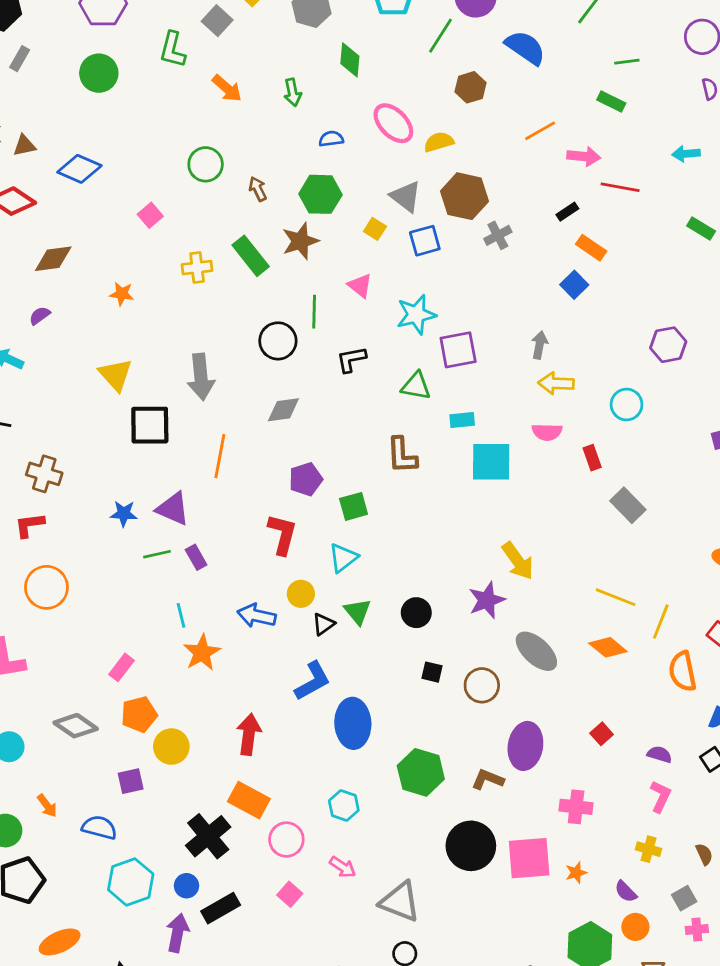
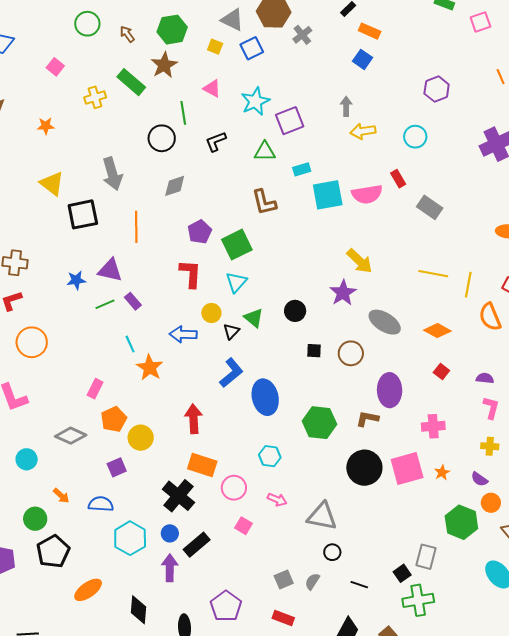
pink semicircle: (547, 432) -> (367, 194), moved, size x1.4
green square: (354, 506) -> (237, 245), size x1.4
orange diamond: (608, 647) -> (437, 331), moved

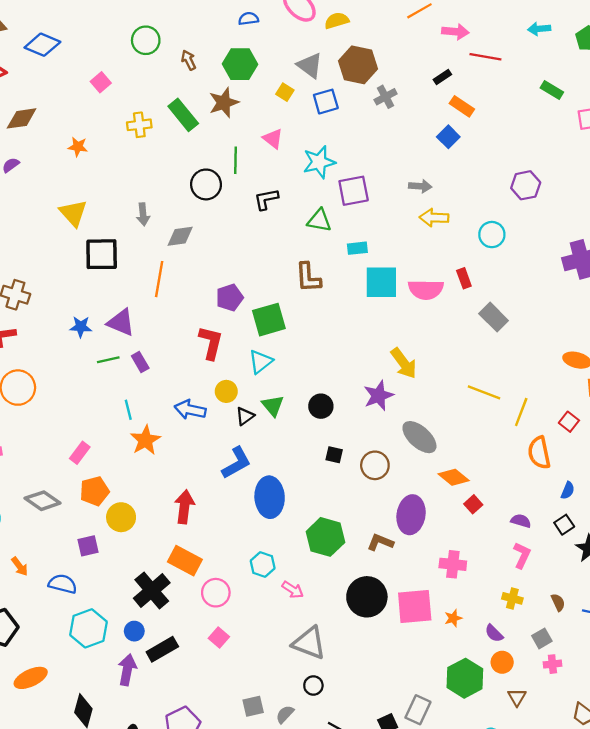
gray arrow: (346, 106) -> (420, 186), turned 84
gray arrow: (112, 174) -> (143, 214), size x0.6
gray diamond: (175, 186) -> (180, 236), moved
orange diamond: (437, 331) -> (454, 477), moved
pink arrow: (277, 500) -> (293, 590), moved

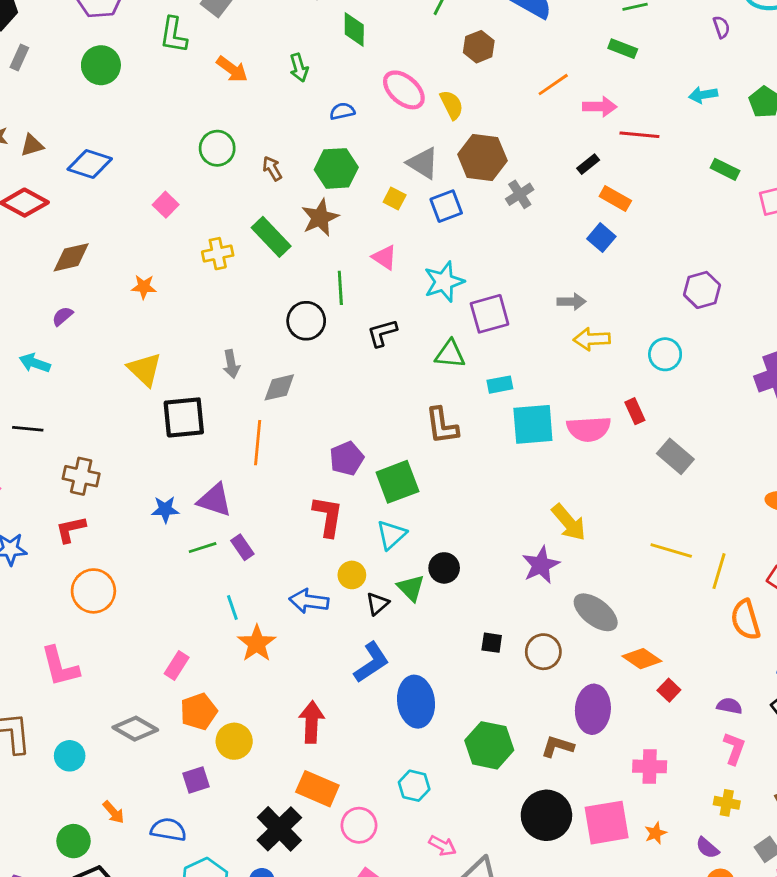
yellow semicircle: (337, 21) -> (452, 105), turned 85
black circle: (321, 406) -> (444, 568), moved
pink arrow: (293, 590) -> (442, 846), moved

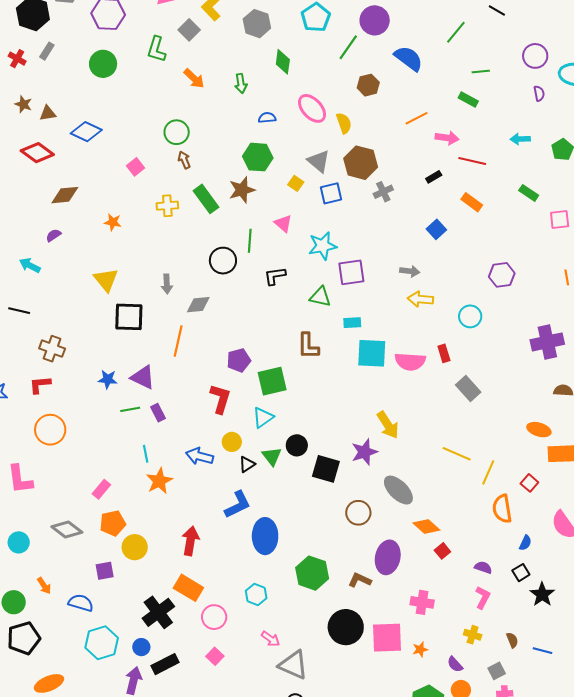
brown arrow: (272, 169) -> (184, 160), moved
orange rectangle: (615, 198) -> (472, 202), moved
black square: (492, 643) -> (326, 469), moved, size x1.8

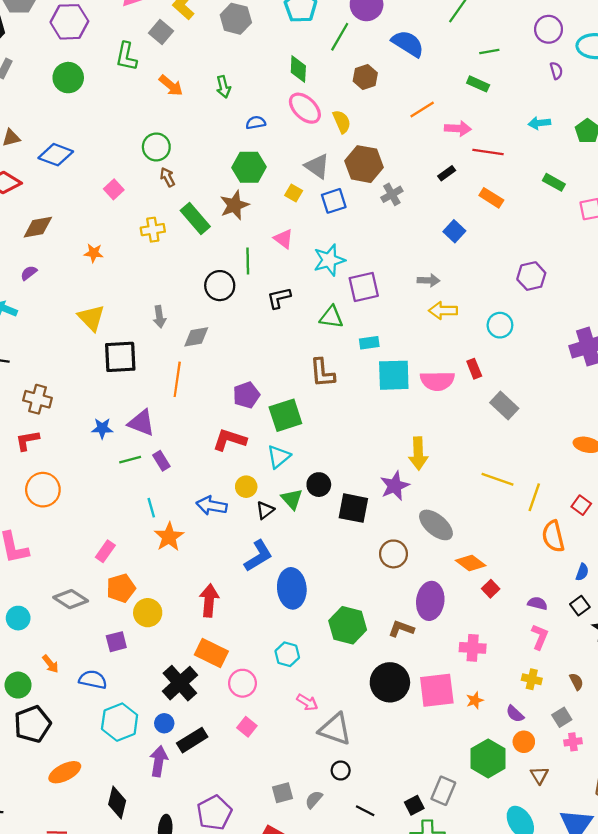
green diamond: (283, 62) -> (298, 69), moved
red L-shape: (220, 399) -> (230, 440), turned -84
yellow arrow: (388, 425) -> (418, 453), turned 36

